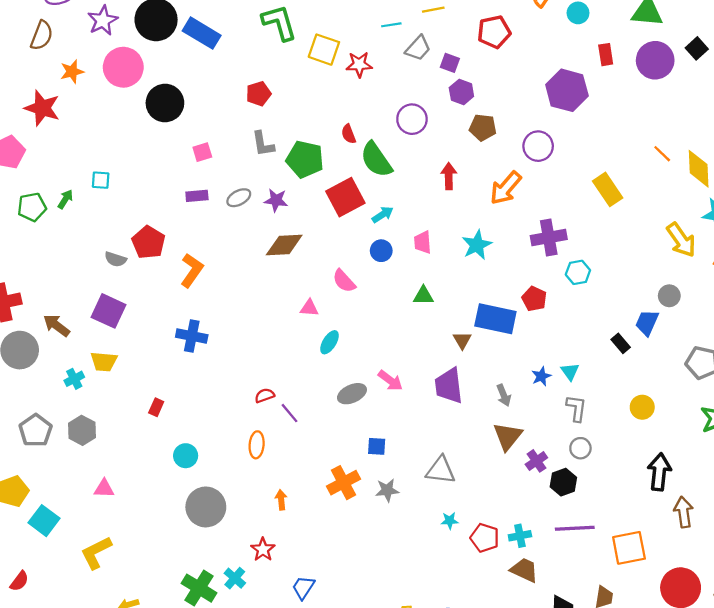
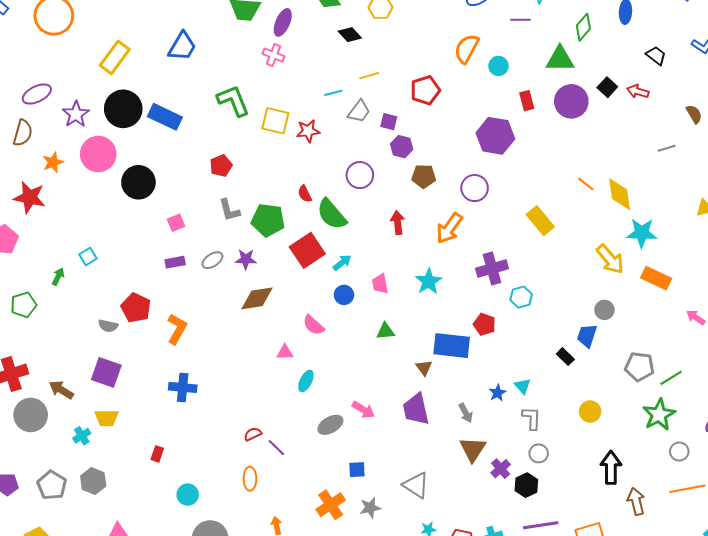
cyan square: (101, 180) -> (88, 257), turned -30
green pentagon: (32, 207) -> (23, 305), moved
gray triangle: (441, 470) -> (416, 485), turned 32

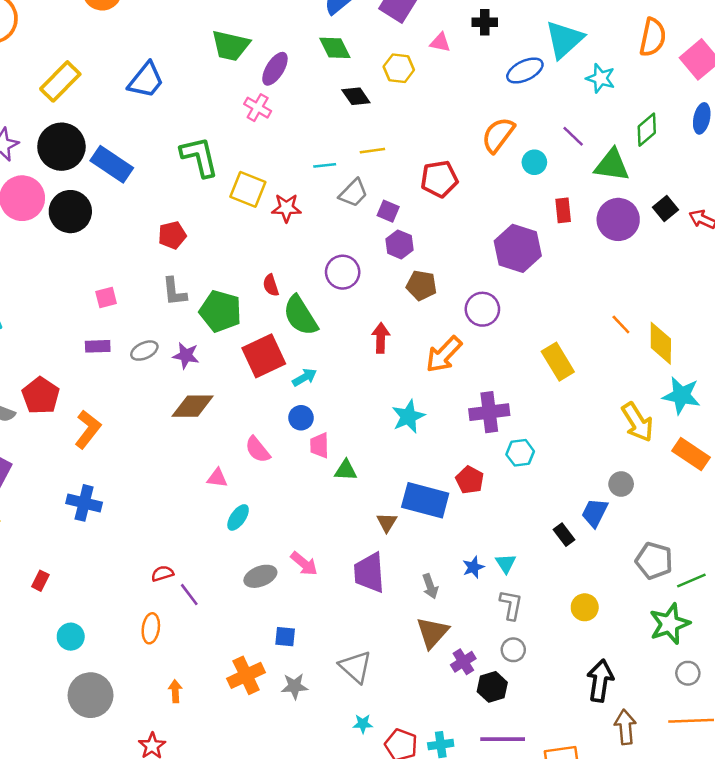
purple line: (520, 20) -> (573, 136), moved, turned 36
black circle: (138, 182) -> (70, 212), moved
pink trapezoid: (380, 284) -> (319, 445), moved

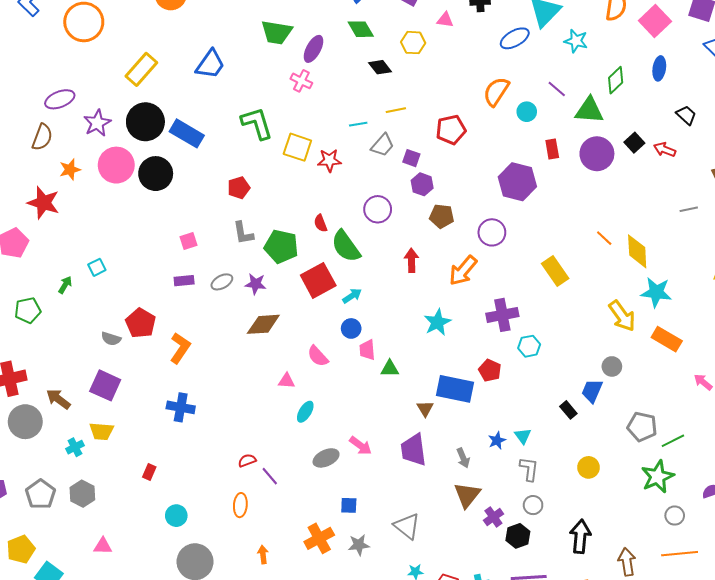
black arrow: (600, 681) -> (580, 537), moved

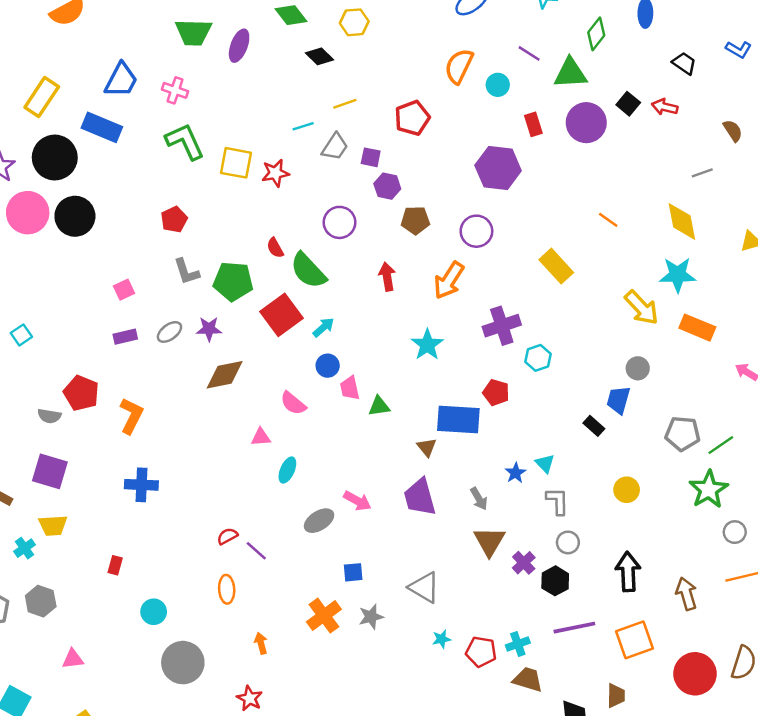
pink cross: (301, 81) -> (175, 90), moved
blue rectangle: (187, 133) -> (102, 127), moved
yellow diamond: (637, 251) -> (682, 221), moved

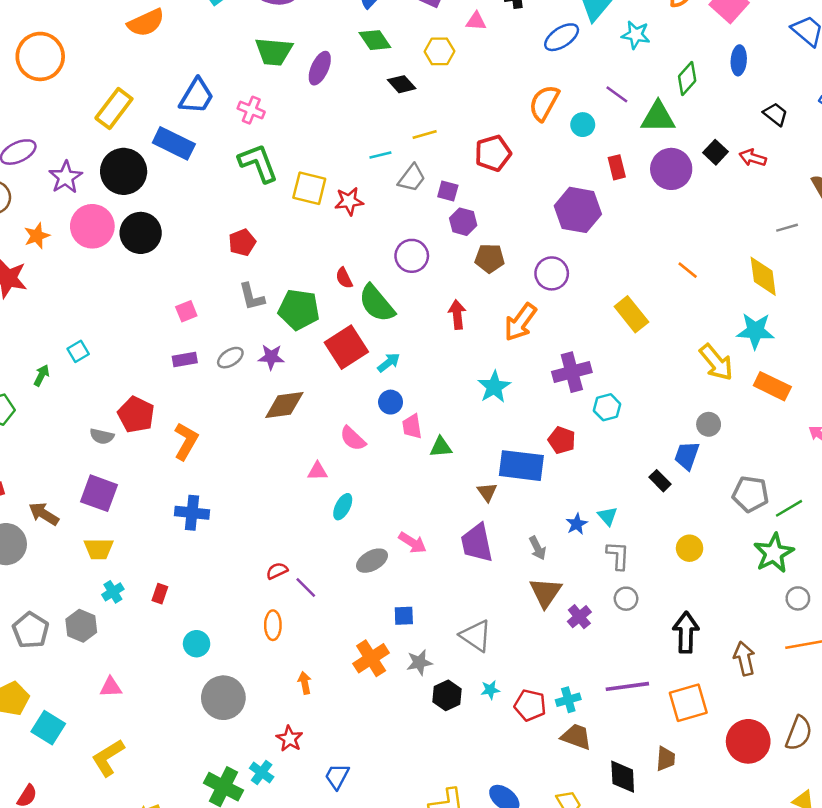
cyan cross: (25, 548) -> (113, 592), moved
black hexagon: (555, 581) -> (447, 695), moved

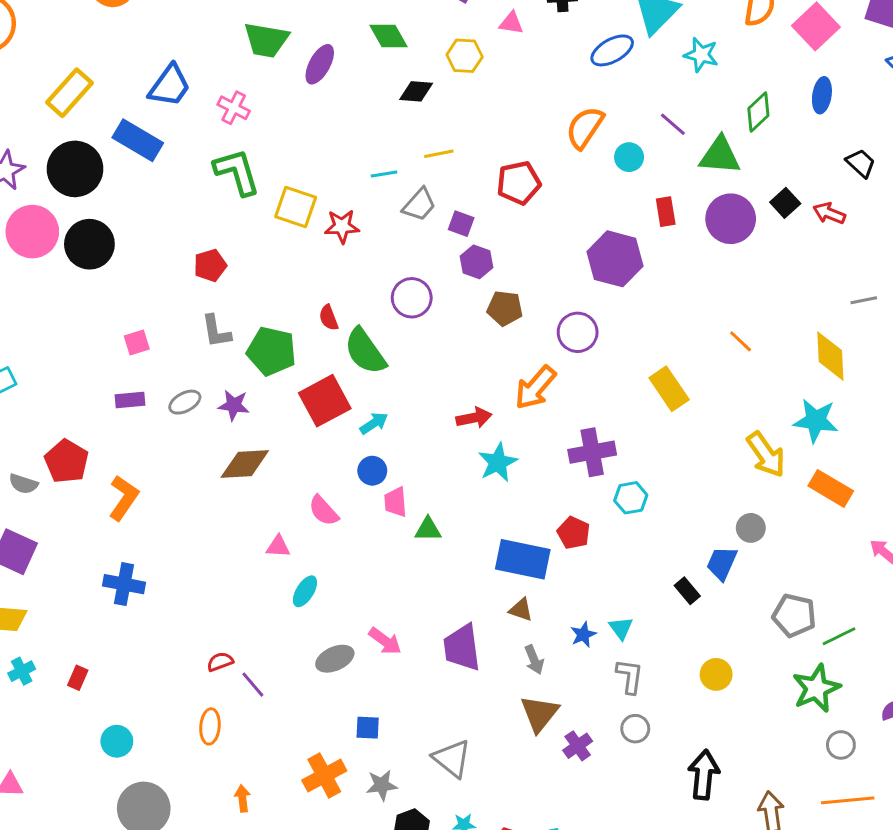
black diamond: (402, 84) -> (416, 91), turned -48
red arrow: (457, 314) -> (474, 418), moved, turned 80
brown triangle: (487, 492) -> (521, 610), moved, turned -40

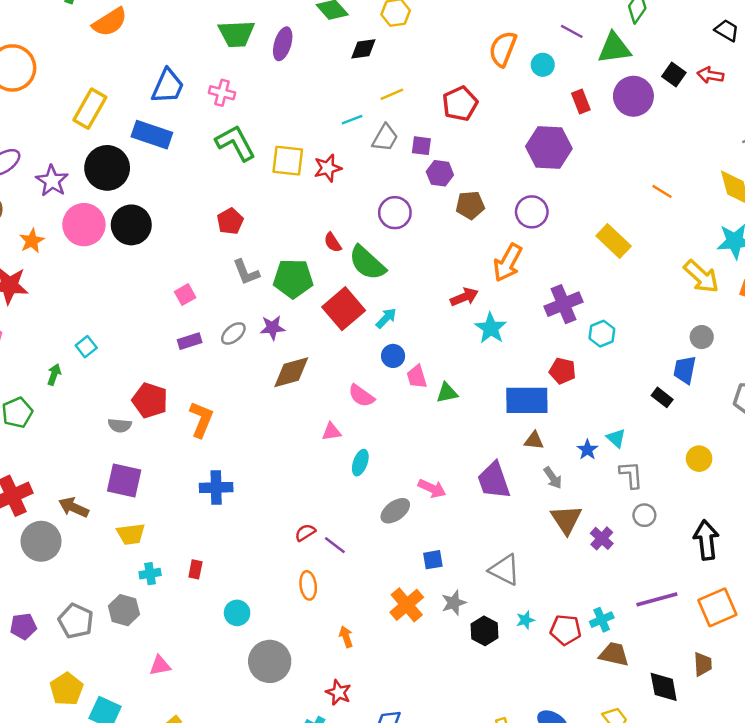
cyan cross: (22, 671) -> (150, 574), turned 30

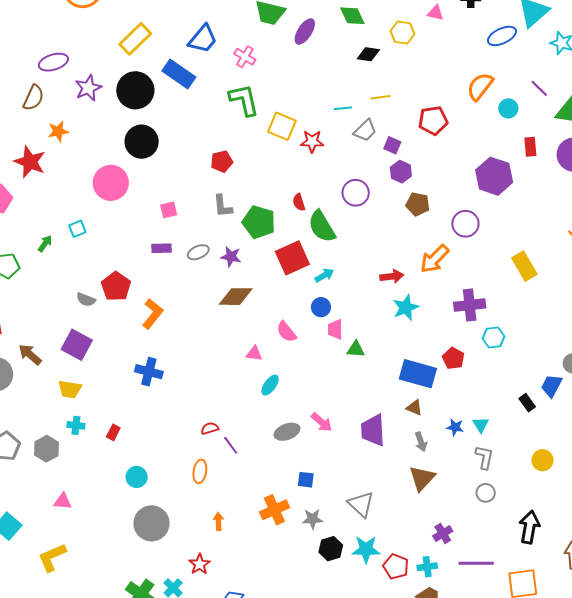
pink circle: (84, 225) -> (111, 183), moved
blue star: (587, 450) -> (455, 427), turned 30
purple cross: (602, 538) -> (443, 533), moved
cyan star: (525, 620) -> (366, 549), size x1.8

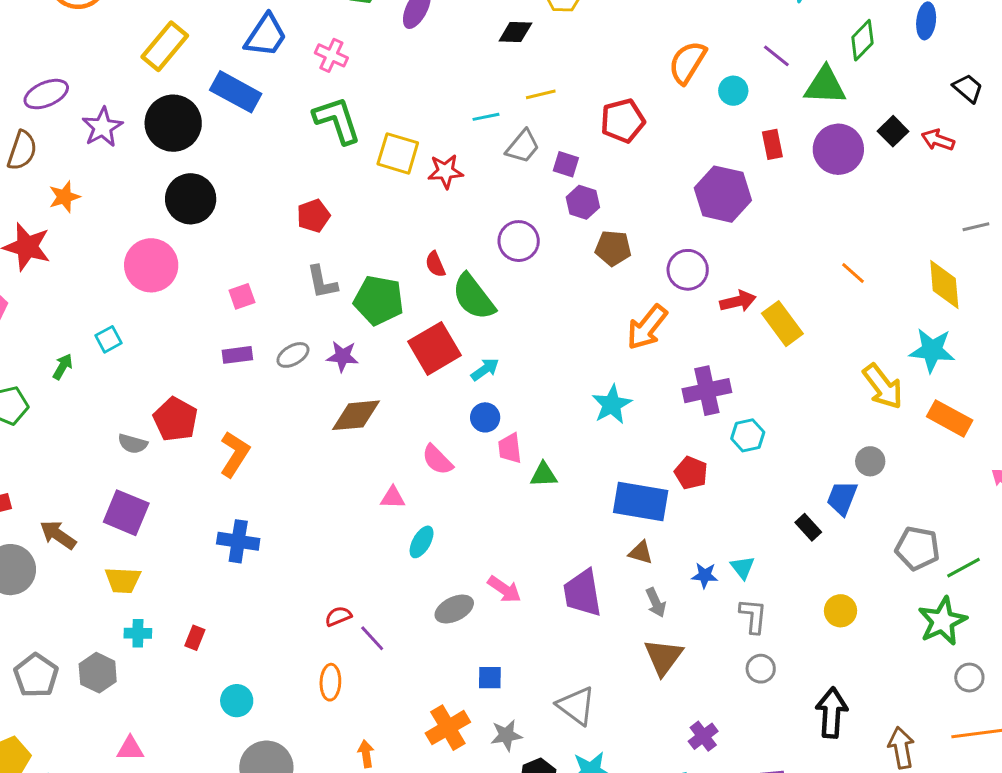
red arrow: (392, 276) -> (738, 301), moved

